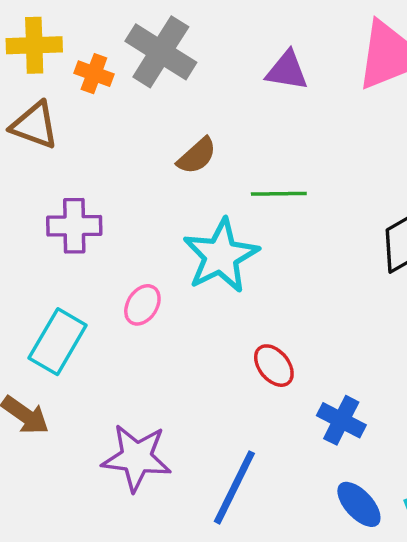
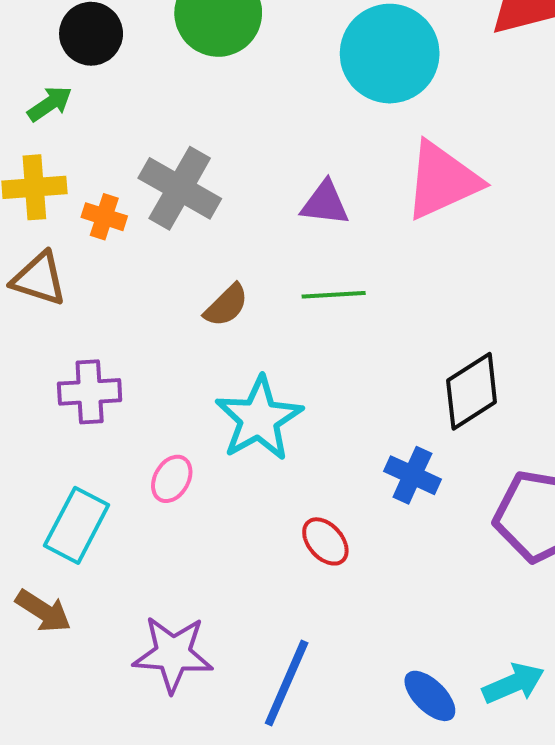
green line: (279, 194) -> (334, 295), moved
blue cross: (341, 420) -> (412, 475), moved

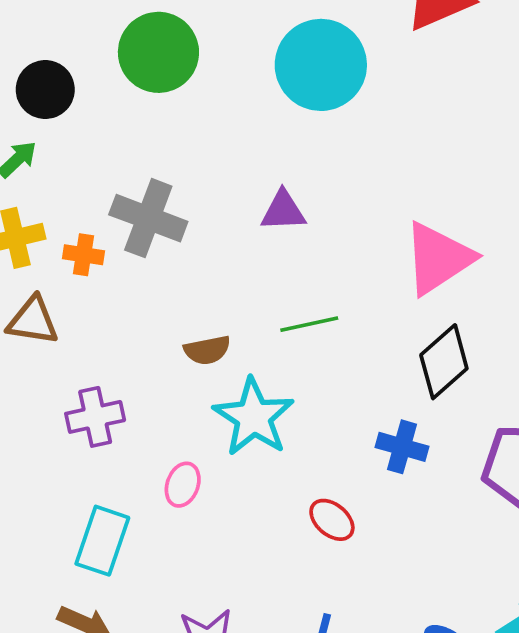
pink triangle: (442, 181) -> (438, 258), moved
green line: (334, 295) -> (309, 324), moved
brown semicircle: (226, 305) -> (207, 350), moved, turned 42

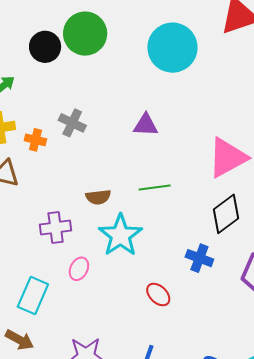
black circle: (45, 90) -> (45, 47), moved
gray cross: (148, 218) -> (72, 123), size x0.7
purple cross: (95, 417) -> (56, 228), moved

